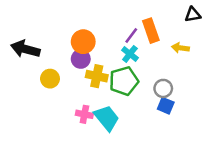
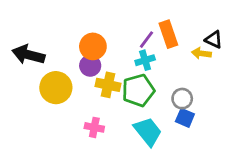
black triangle: (193, 15) -> (214, 40), moved, turned 35
cyan cross: (130, 54) -> (145, 60), turned 35
yellow circle: (50, 79) -> (56, 88), size x1.5
cyan trapezoid: (107, 118) -> (148, 132), moved

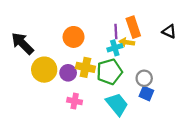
purple line: (146, 40) -> (116, 32), turned -40
yellow arrow: (201, 53) -> (127, 42), moved
black arrow: (28, 55) -> (22, 43), turned 30
purple circle: (90, 66) -> (68, 73), moved

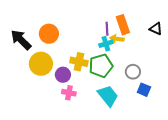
orange circle: (74, 37) -> (49, 34), moved
purple circle: (68, 73) -> (63, 75), moved
blue square: (146, 93) -> (144, 90), moved

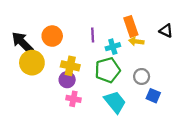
purple line: (107, 29) -> (93, 35), moved
yellow arrow: (117, 39) -> (136, 41), moved
yellow cross: (79, 62) -> (70, 66), moved
yellow circle: (41, 64) -> (32, 63), moved

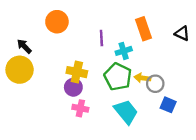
orange circle: (52, 36) -> (57, 22), moved
yellow arrow: (136, 41) -> (142, 78), moved
black arrow: (22, 42) -> (24, 46), size x0.6
yellow circle: (32, 63) -> (20, 70), moved
green pentagon: (108, 70) -> (118, 77), turned -30

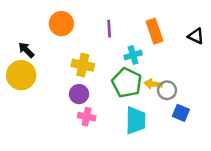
purple line: (101, 38) -> (109, 29), moved
yellow cross: (77, 72) -> (83, 65), moved
cyan trapezoid: (126, 112) -> (136, 120), turned 40

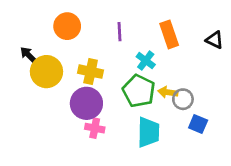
cyan cross: (133, 55) -> (146, 61), turned -36
yellow circle: (21, 75) -> (46, 72), moved
purple circle: (79, 94) -> (86, 103), size x1.5

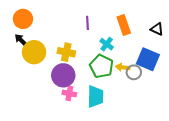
orange circle: (67, 26) -> (23, 19), moved
blue square: (198, 124) -> (148, 59), moved, size x1.6
cyan trapezoid: (148, 132) -> (96, 96), moved

